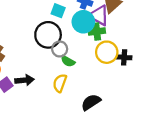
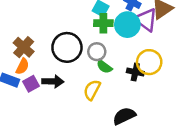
green cross: (97, 32) -> (103, 23), moved
black circle: (48, 35) -> (67, 47), moved
black cross: (124, 57) -> (135, 72), moved

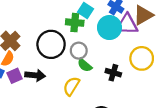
purple triangle: (146, 20) -> (127, 24), turned -40
green cross: (103, 23) -> (75, 23), moved
yellow circle: (149, 62) -> (142, 58), moved

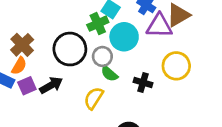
green cross: (75, 23) -> (98, 24), turned -30
cyan circle: (109, 28) -> (124, 37), moved
black arrow: (35, 75) -> (51, 85), turned -36

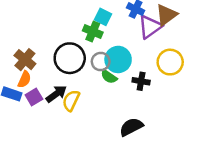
green cross: (98, 24) -> (93, 32), turned -36
purple triangle: (159, 26) -> (150, 27), turned -30
cyan circle: (124, 37) -> (118, 59), moved
yellow semicircle: (94, 98) -> (71, 100), moved

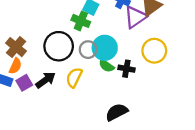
green semicircle: (109, 77) -> (106, 66), moved
yellow semicircle: (71, 100) -> (74, 77), moved

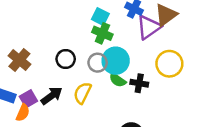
green cross: (81, 21) -> (102, 33), moved
black circle: (59, 46) -> (66, 59), size x0.6
orange semicircle: (15, 66) -> (23, 113), moved

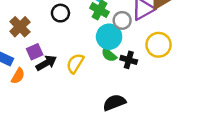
black circle: (66, 59) -> (60, 13), moved
gray circle: (98, 63) -> (122, 20), moved
purple square: (28, 99) -> (35, 52), moved

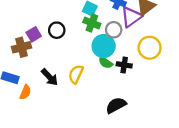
brown cross: (20, 27) -> (21, 47), turned 36
purple square: (35, 52) -> (34, 34), moved
black arrow: (46, 63) -> (50, 77), turned 84

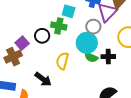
green cross: (92, 23) -> (59, 26), moved
yellow semicircle: (76, 74) -> (62, 61), moved

